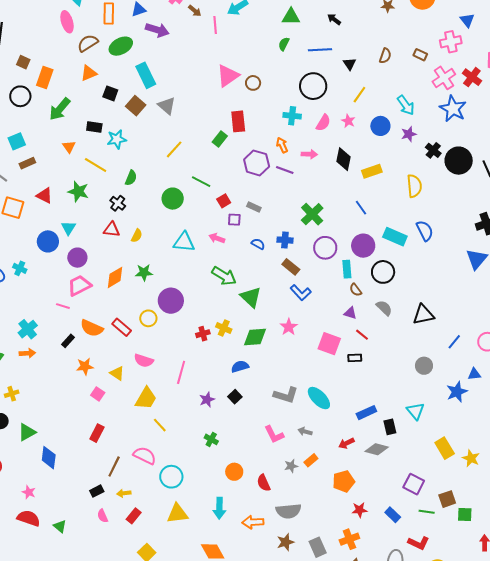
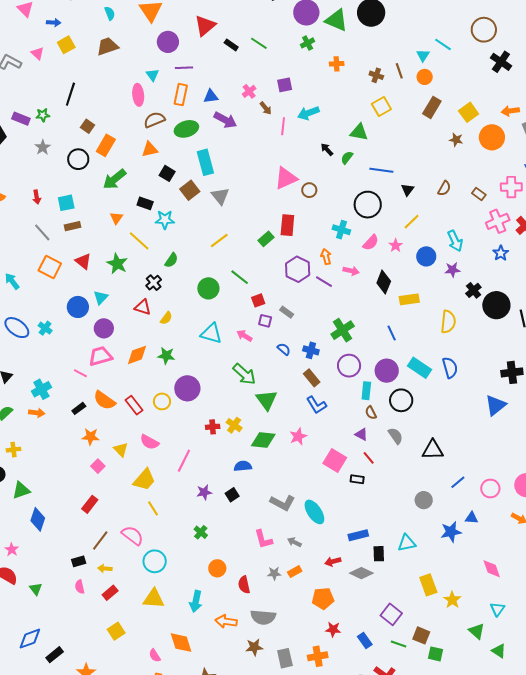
black arrow: (334, 19) -> (327, 149), moved
blue star: (453, 109) -> (501, 253), size x0.6
cyan triangle: (415, 411) -> (407, 543), turned 48
brown square: (447, 499) -> (421, 635), turned 30

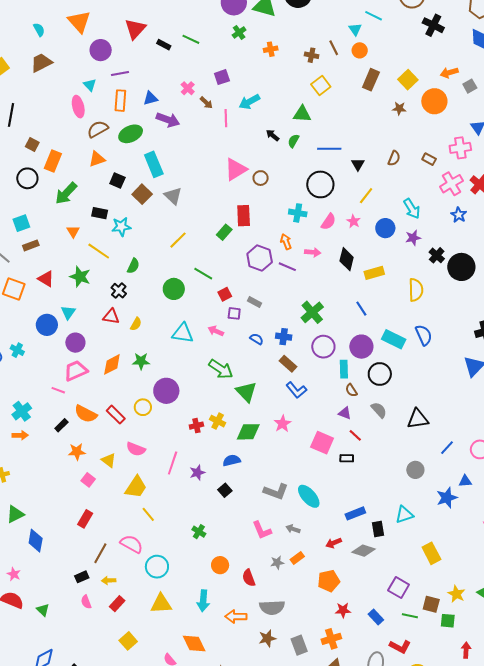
purple star: (204, 492) -> (197, 473), moved
yellow star: (452, 600) -> (456, 594), moved

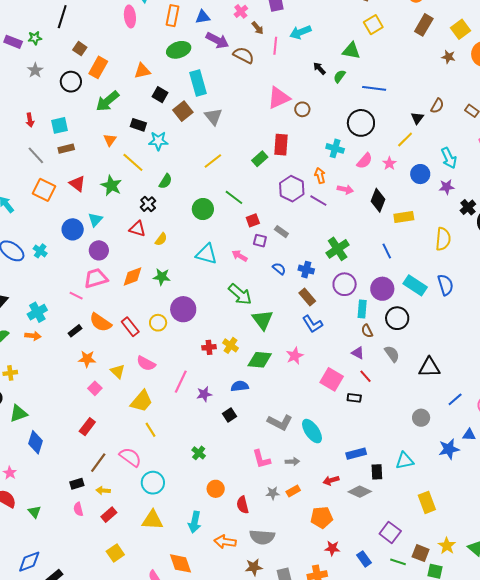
brown semicircle: (98, 129) -> (244, 55), moved, turned 50
black triangle: (358, 164) -> (417, 118), moved
gray arrow: (293, 529) -> (292, 462), turned 152

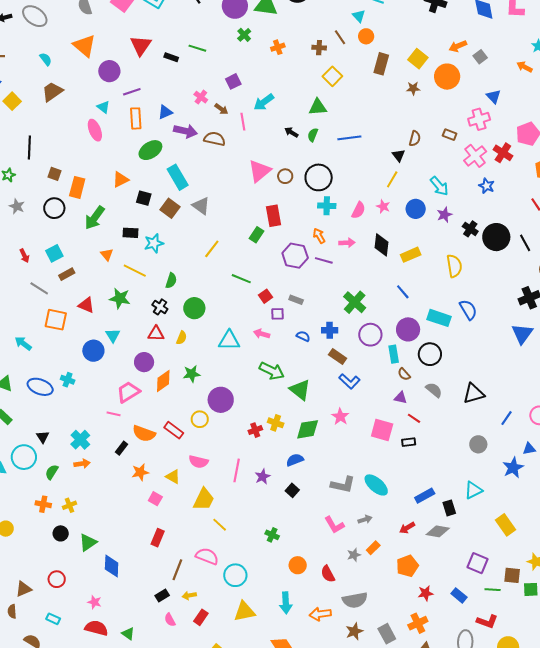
black circle: (361, 123) -> (319, 177), moved
green circle: (203, 209) -> (194, 308), moved
purple circle: (99, 250) -> (144, 362), moved

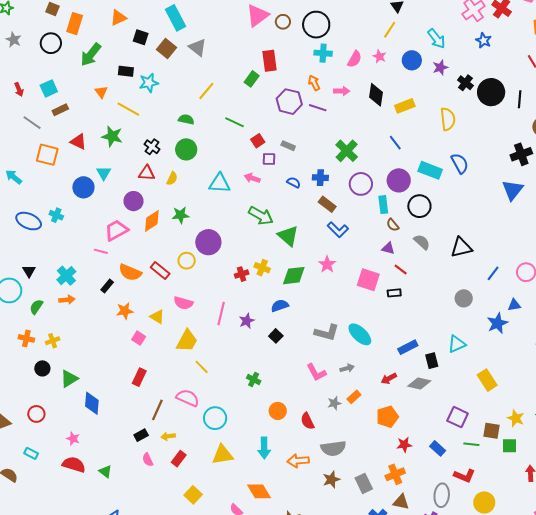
black line: (525, 243) -> (520, 99), turned 30
green semicircle: (171, 281) -> (186, 119), moved, turned -98

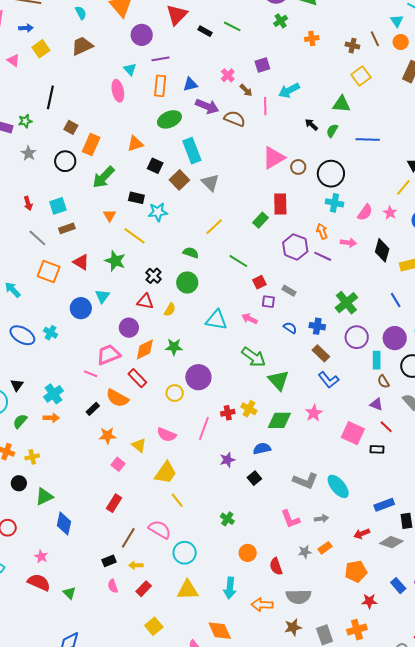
red rectangle: (160, 270) -> (137, 378), moved
pink line: (221, 313) -> (204, 429), moved
blue rectangle: (438, 448) -> (398, 586), moved

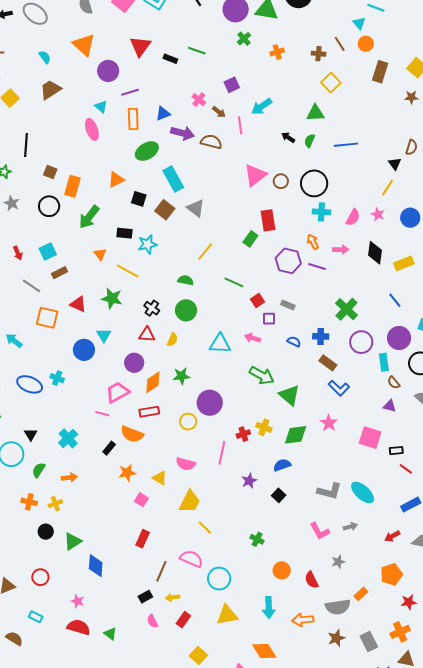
red rectangle: (137, 378) -> (149, 412), turned -48
orange arrow: (51, 418) -> (69, 477), moved
red line: (386, 427) -> (406, 469), moved
orange rectangle: (325, 548) -> (361, 594), moved

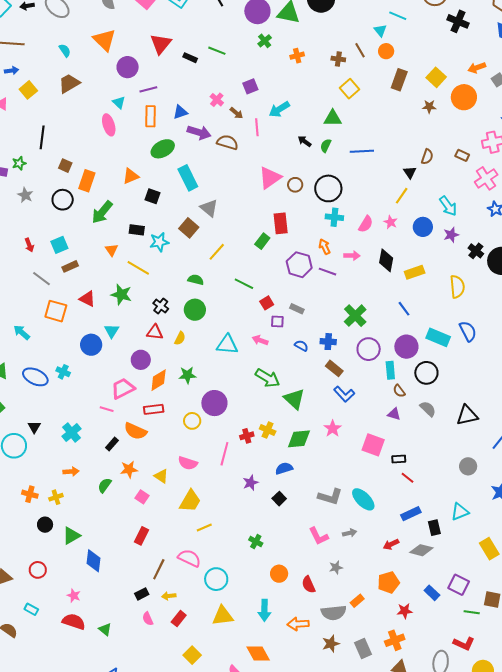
brown square: (165, 210) -> (189, 228), moved
green semicircle: (39, 470) -> (105, 485), moved
yellow line: (205, 528) -> (204, 528), turned -70

